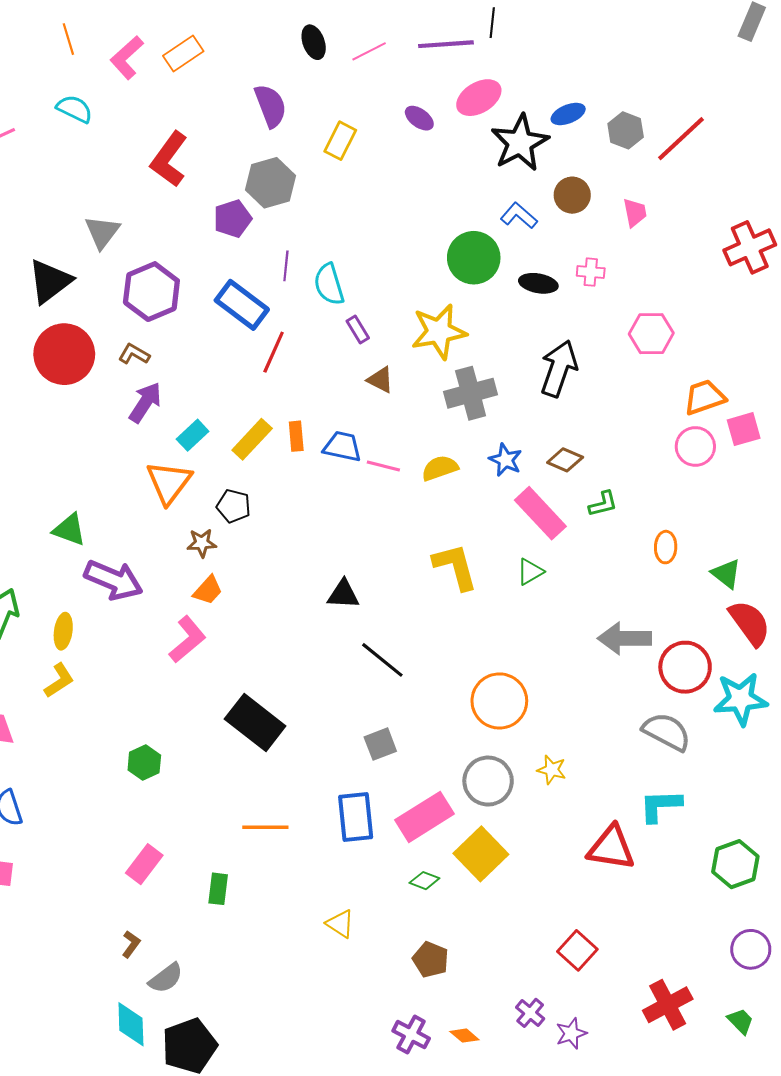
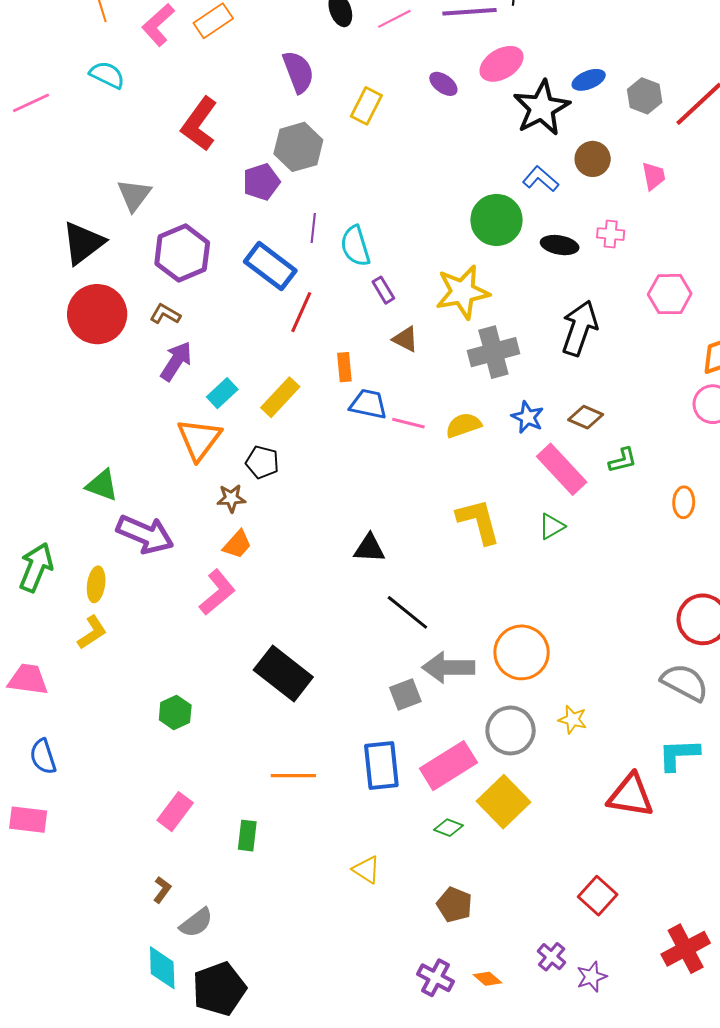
orange rectangle: (296, 436) -> (344, 367), moved
gray arrow: (625, 638) -> (448, 667), moved

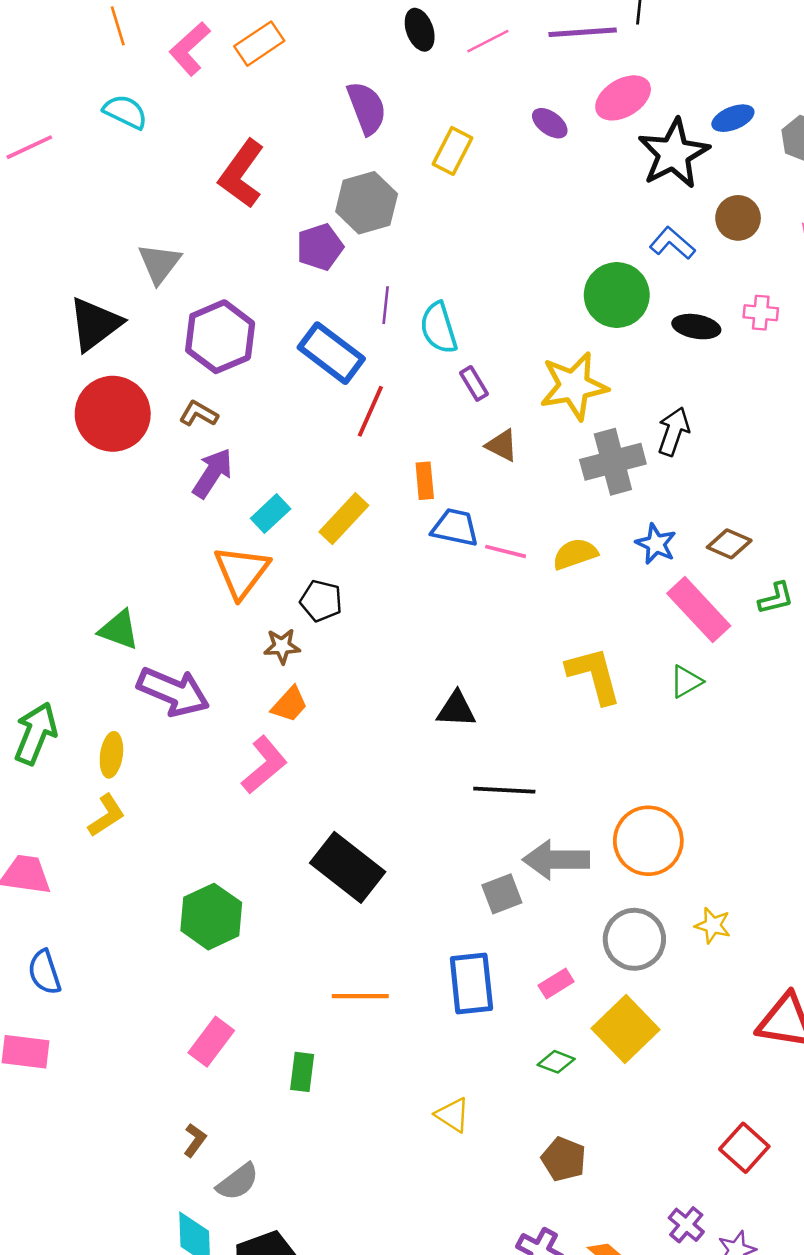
black arrow: (580, 328) -> (674, 431), moved, size x0.7
black line: (407, 612) -> (504, 790), turned -36
green hexagon: (175, 712) -> (211, 917), size x1.5
pink rectangle: (448, 766) -> (556, 983), size x0.5

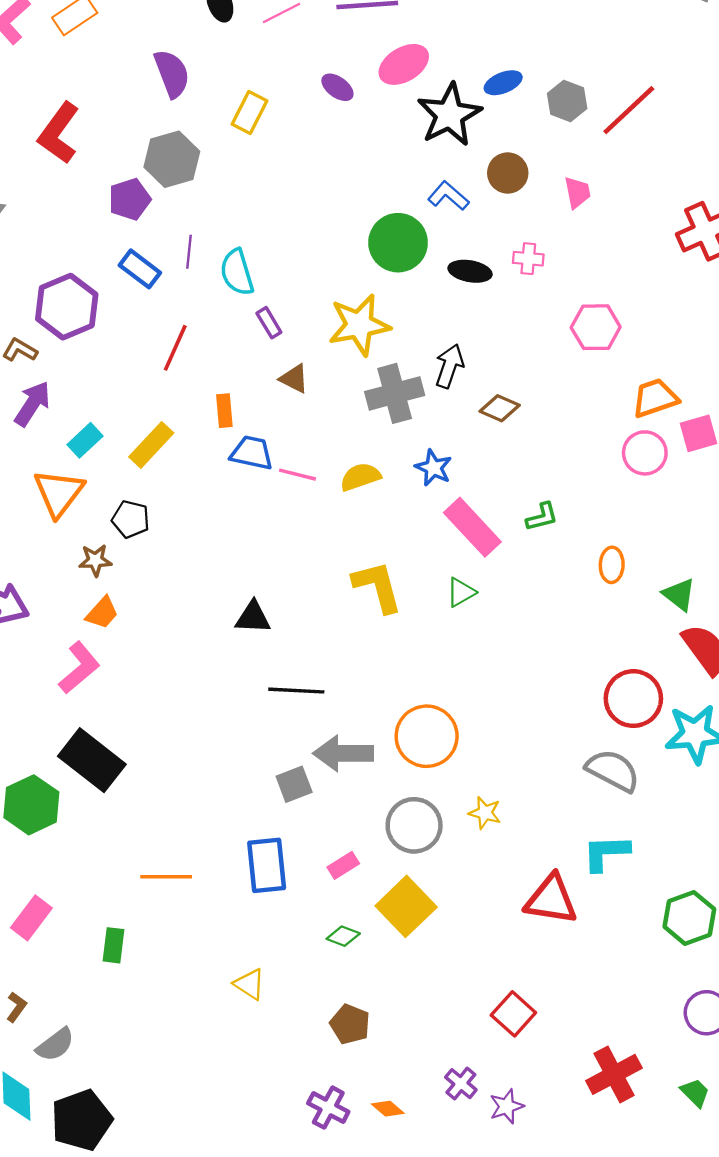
purple hexagon: (220, 337) -> (67, 307), moved
blue rectangle: (331, 353) -> (140, 269), moved, size x0.7
brown diamond: (729, 544) -> (500, 408), moved
black rectangle: (348, 867) -> (92, 760), moved

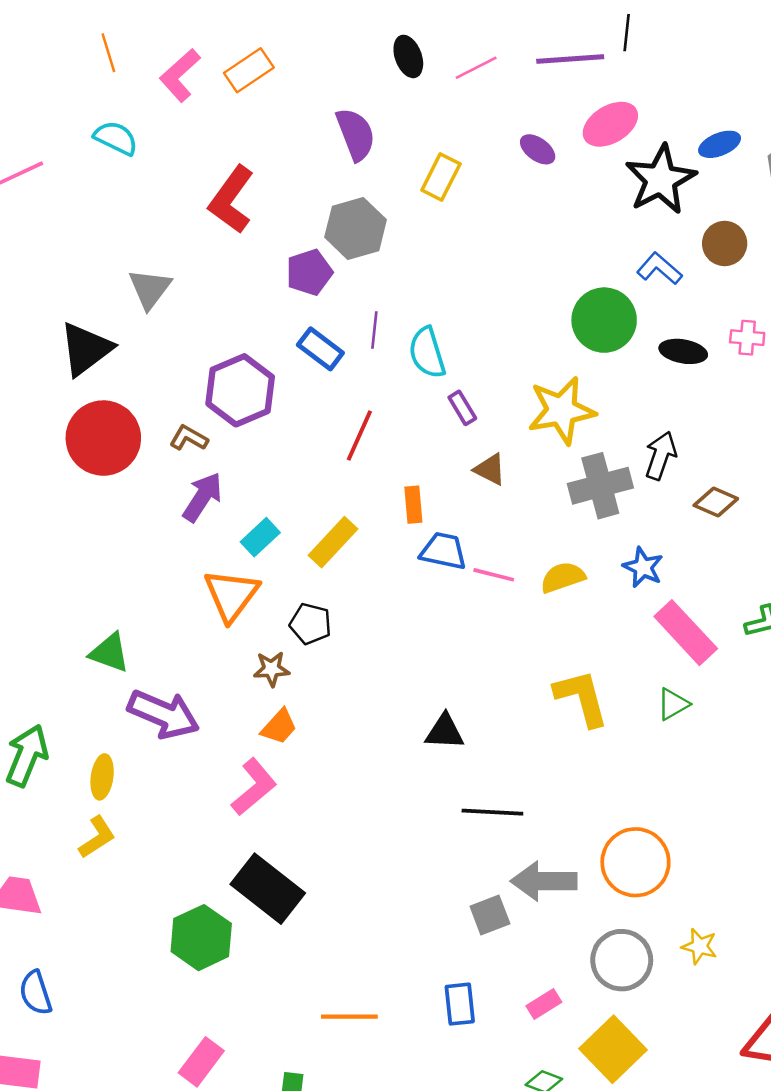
blue rectangle: (267, 865) -> (460, 1004), size x0.7

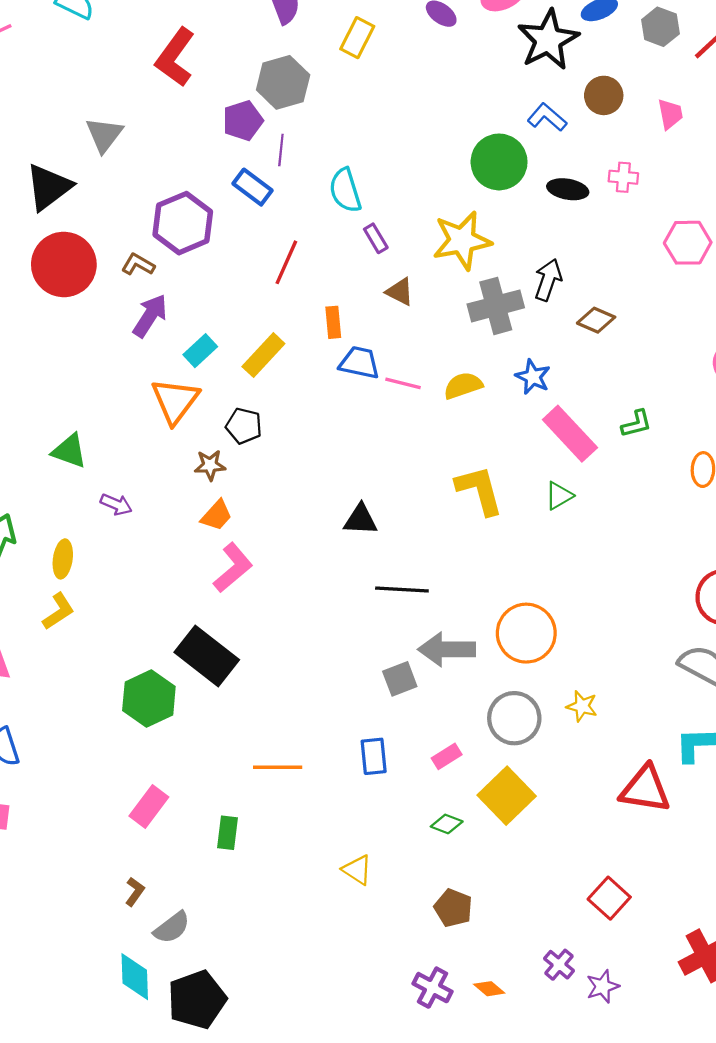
purple line: (374, 330) -> (281, 150), moved
purple arrow: (164, 714) -> (116, 504), size x0.5
pink L-shape: (254, 787) -> (233, 568), moved

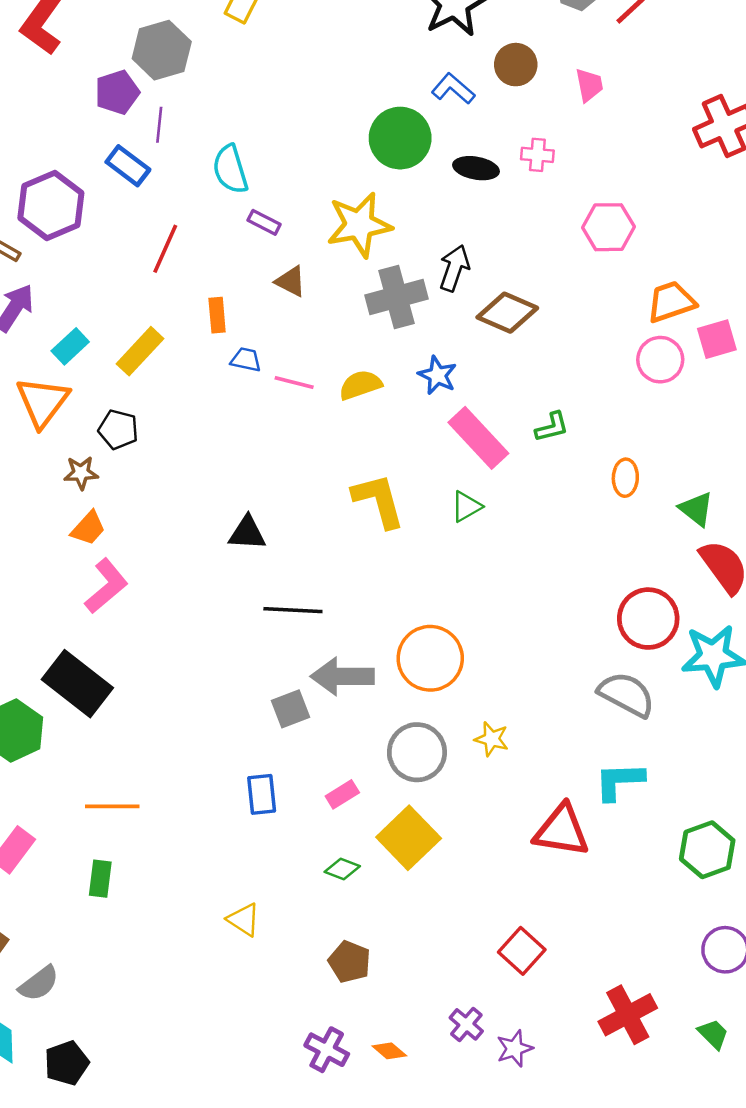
purple rectangle: (376, 238) -> (264, 222), turned -32
brown diamond: (596, 320) -> (507, 313), size x1.4
blue trapezoid: (359, 363) -> (246, 360), size x0.7
orange line: (278, 767) -> (112, 806), moved
black pentagon: (197, 1000) -> (67, 1063), size x0.7

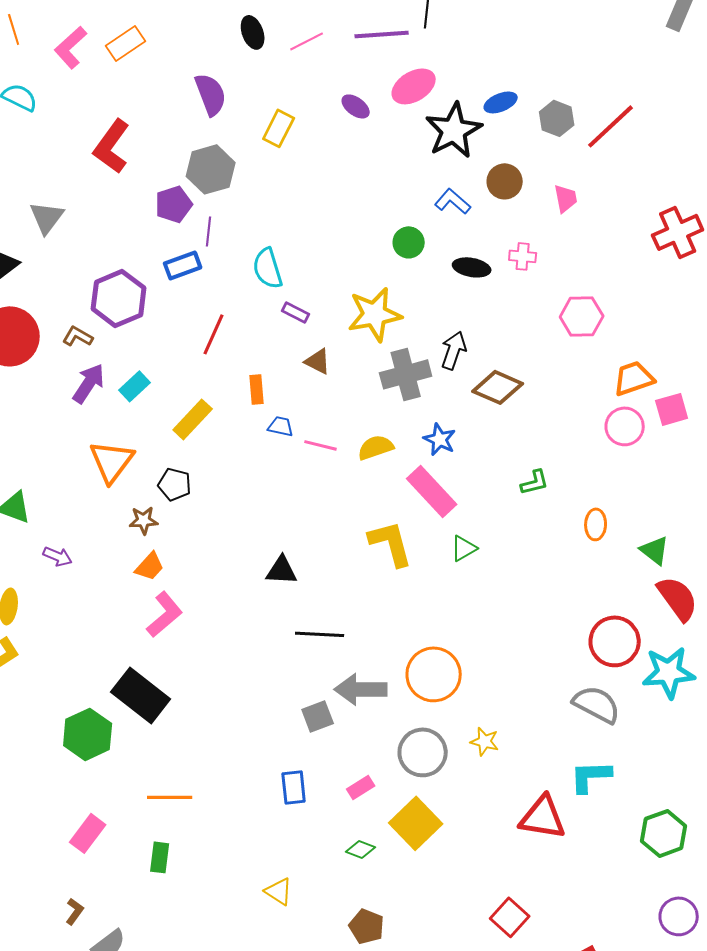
green circle: (400, 138) -> (409, 242), size x0.6
blue rectangle: (128, 166) -> (183, 265), turned -57
cyan rectangle: (70, 346) -> (135, 386), moved
pink rectangle: (478, 438) -> (432, 491), moved

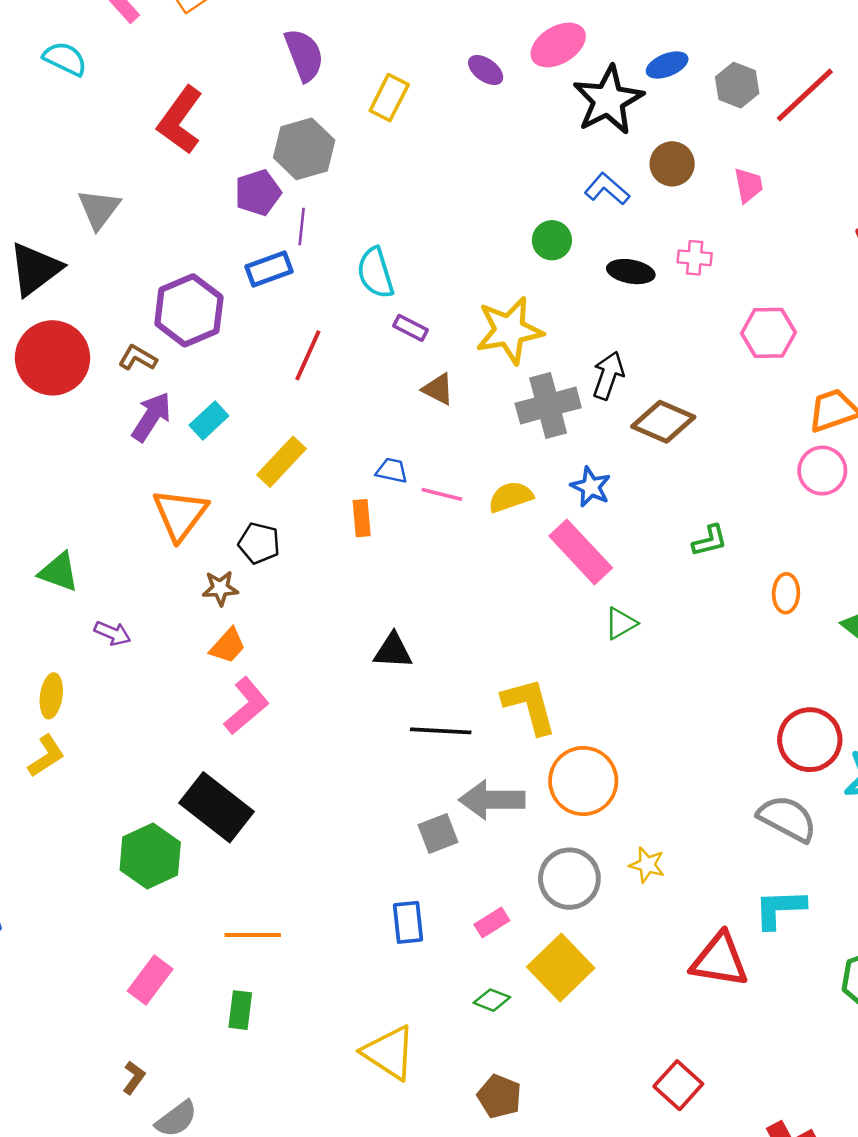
orange rectangle: (257, 389) -> (362, 518), moved
yellow L-shape: (391, 543) -> (529, 706), moved
yellow triangle: (279, 891) -> (389, 1053), size x1.6

